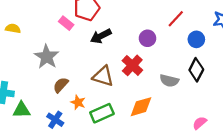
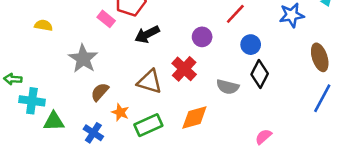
blue circle: (196, 39) -> (251, 45), moved

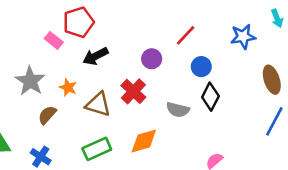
orange star: (120, 112) -> (68, 87), moved

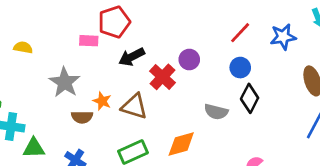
red line: (186, 35) -> (240, 33), moved
pink rectangle: (54, 40) -> (89, 41), turned -36
orange star: (68, 87) -> (102, 101), moved
red cross: (133, 91) -> (162, 77), moved
brown semicircle: (47, 115) -> (82, 117), turned -132

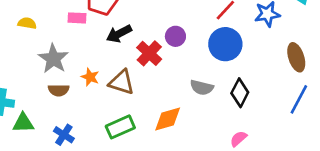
yellow semicircle: (23, 47) -> (27, 23), moved
blue circle: (240, 68) -> (225, 44), size x1.6
black diamond: (250, 98) -> (240, 93), moved
brown semicircle: (82, 117) -> (59, 90), moved

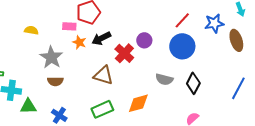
brown ellipse: (296, 57) -> (236, 40), moved
orange star: (90, 77) -> (79, 42), moved

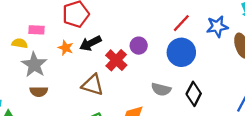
pink rectangle: (69, 26) -> (36, 30), moved
yellow semicircle: (31, 30) -> (20, 43), moved

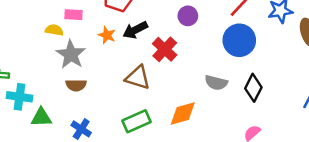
purple circle: (139, 46) -> (188, 16), moved

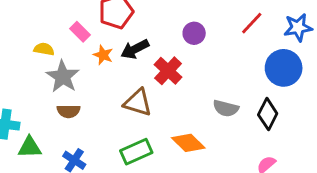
pink rectangle: (73, 15) -> (80, 32), moved, turned 42
blue circle: (239, 40) -> (284, 68), moved
orange diamond: (183, 114) -> (188, 143), turned 60

